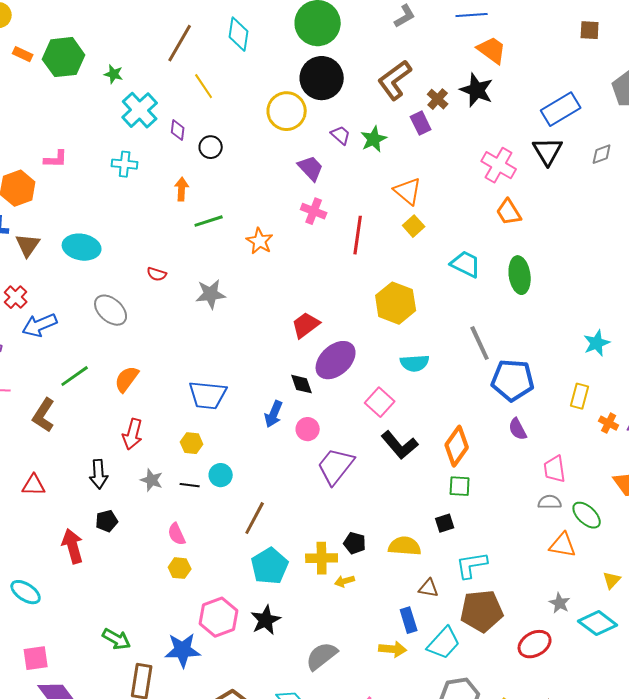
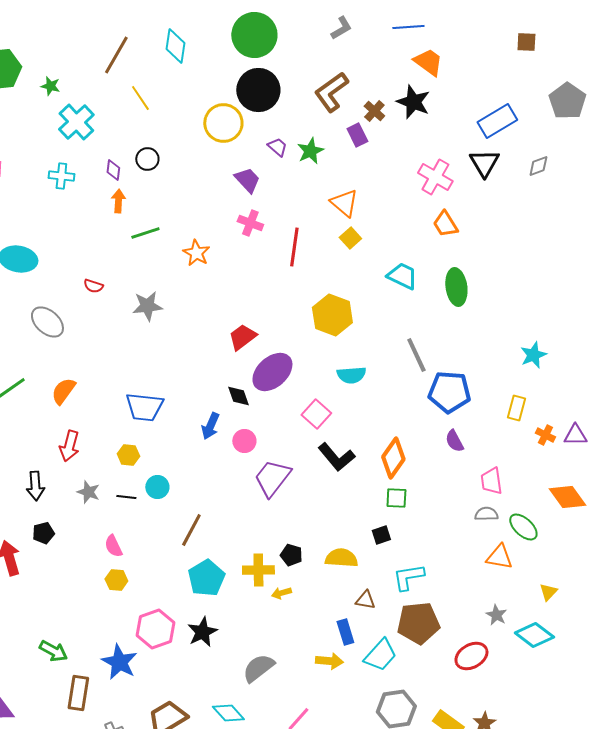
purple diamond: (178, 130) -> (113, 170), moved
blue star: (183, 650) -> (119, 662), turned 30

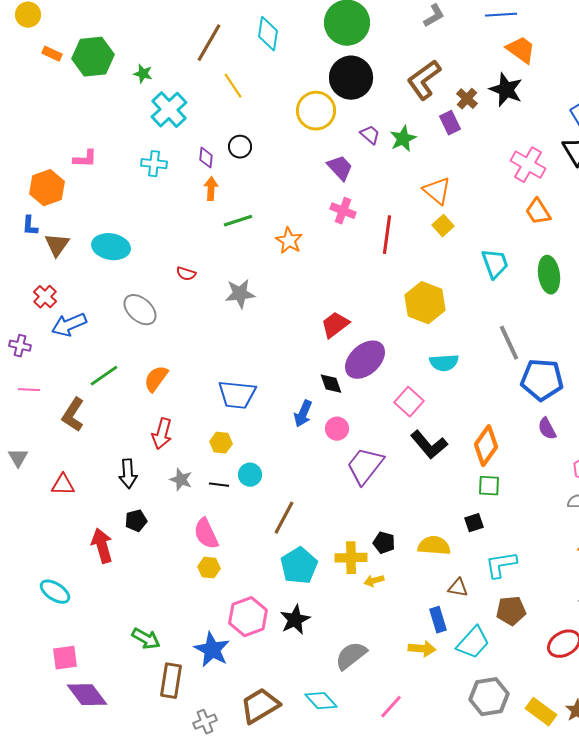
cyan trapezoid: (402, 276) -> (495, 264), turned 44
pink semicircle: (113, 546) -> (206, 534), size x1.4
brown pentagon: (418, 623) -> (511, 611), size x0.7

